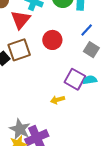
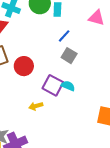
red circle: (52, 40) -> (24, 66), moved
cyan semicircle: (90, 80) -> (68, 86), turned 32

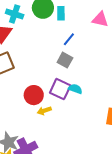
gray square: (69, 56) -> (65, 60), moved
red circle: (24, 66) -> (34, 95), moved

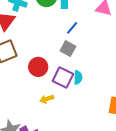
cyan semicircle: (75, 89) -> (78, 77), turned 72
red circle: (34, 95) -> (38, 67), moved

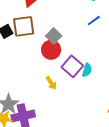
gray square: (68, 49) -> (54, 36), moved
yellow arrow: (47, 99) -> (51, 83), turned -120

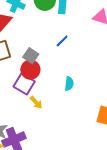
blue line: (94, 21) -> (62, 41), moved
purple square: (72, 66) -> (24, 84), moved

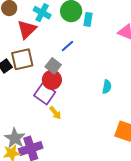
blue line: (62, 41) -> (68, 46), moved
cyan semicircle: (69, 84) -> (107, 87), moved

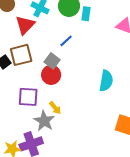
cyan semicircle: (107, 87) -> (106, 81), size x1.5
purple square: (45, 94) -> (28, 97), moved, turned -30
gray star: (15, 138) -> (44, 121), moved

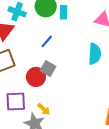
gray square: (52, 61) -> (48, 68), moved
cyan semicircle: (106, 81) -> (95, 54), moved

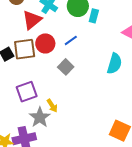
red circle: (36, 77) -> (45, 43), moved
purple square: (16, 102) -> (27, 92), turned -30

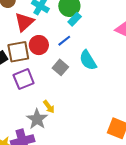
cyan rectangle: (94, 16) -> (75, 19), moved, turned 32
cyan semicircle: (114, 64) -> (88, 60), moved, turned 135
purple square: (27, 92) -> (24, 79), moved

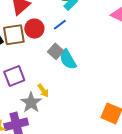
cyan semicircle: (88, 60) -> (68, 59), moved
purple square: (24, 79) -> (14, 76), moved

